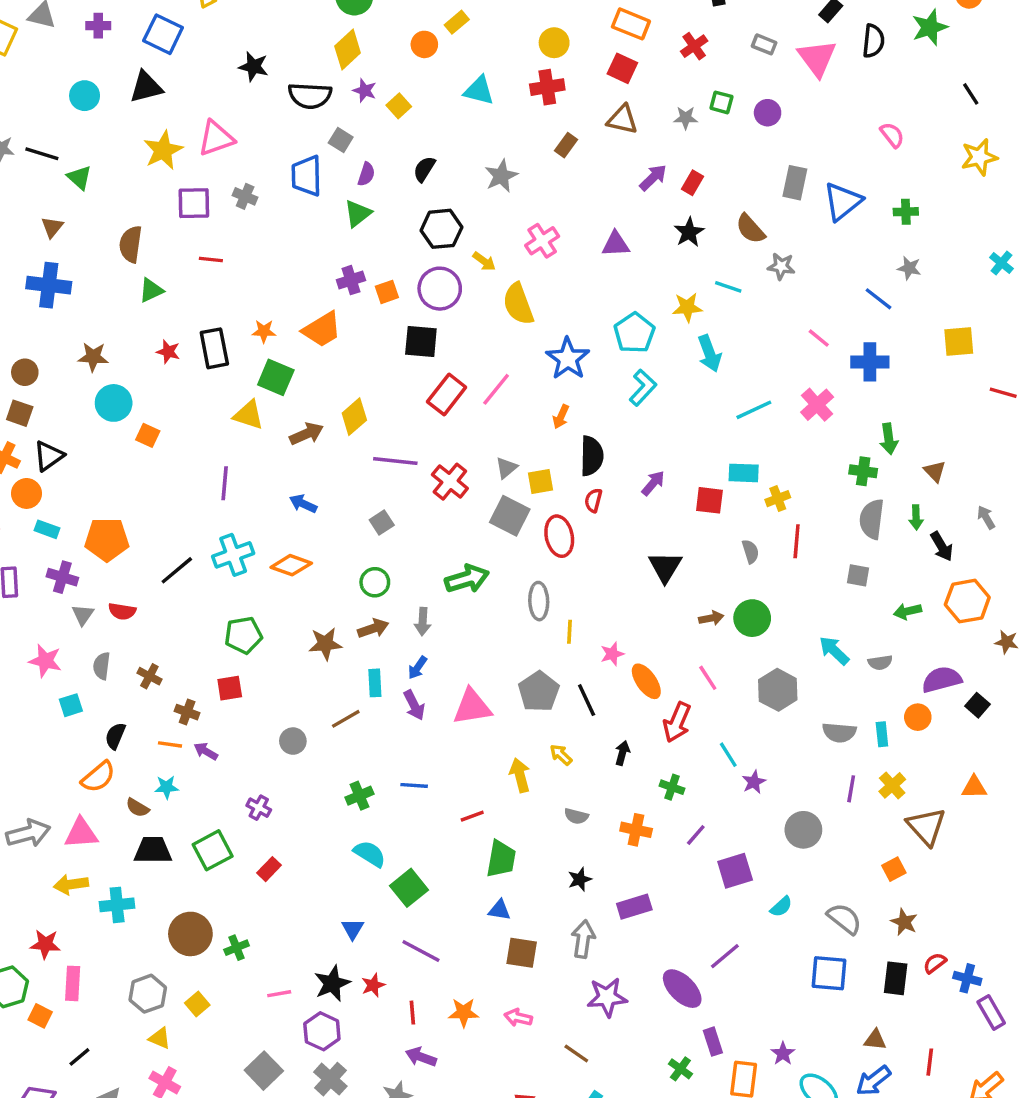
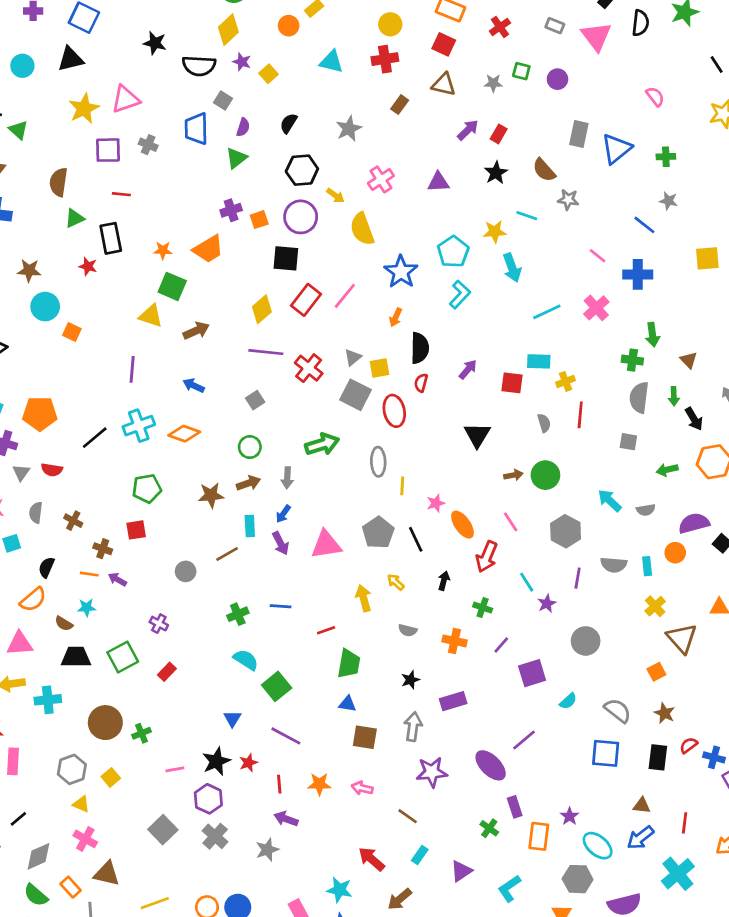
black rectangle: (214, 348) -> (111, 238), moved
yellow diamond: (354, 417) -> (262, 309), moved
purple line: (851, 789) -> (578, 578), moved

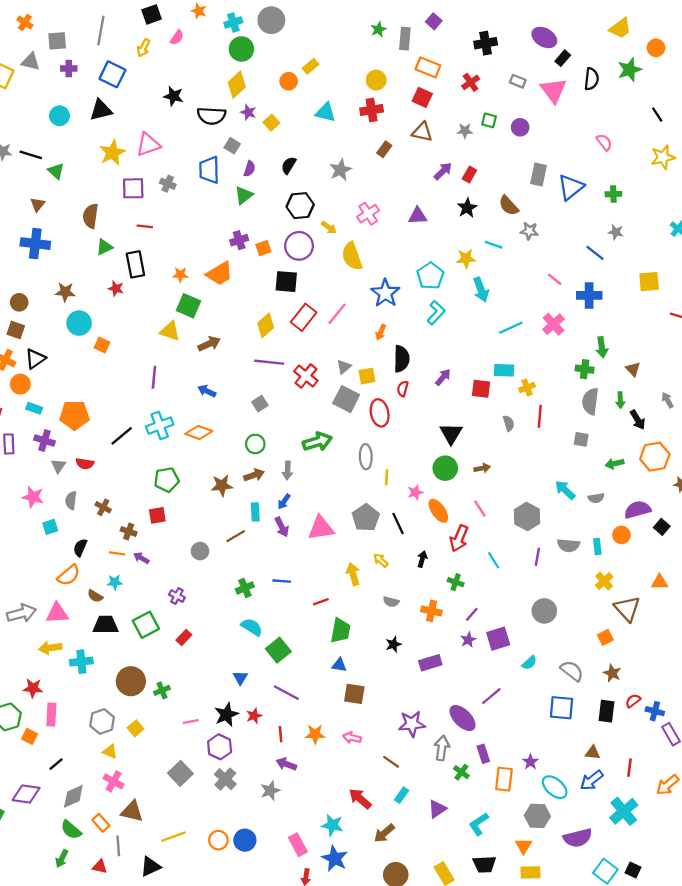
green circle: (545, 475) -> (445, 468), moved
purple star: (547, 604) -> (468, 640), moved
gray arrow: (413, 727) -> (442, 748), moved

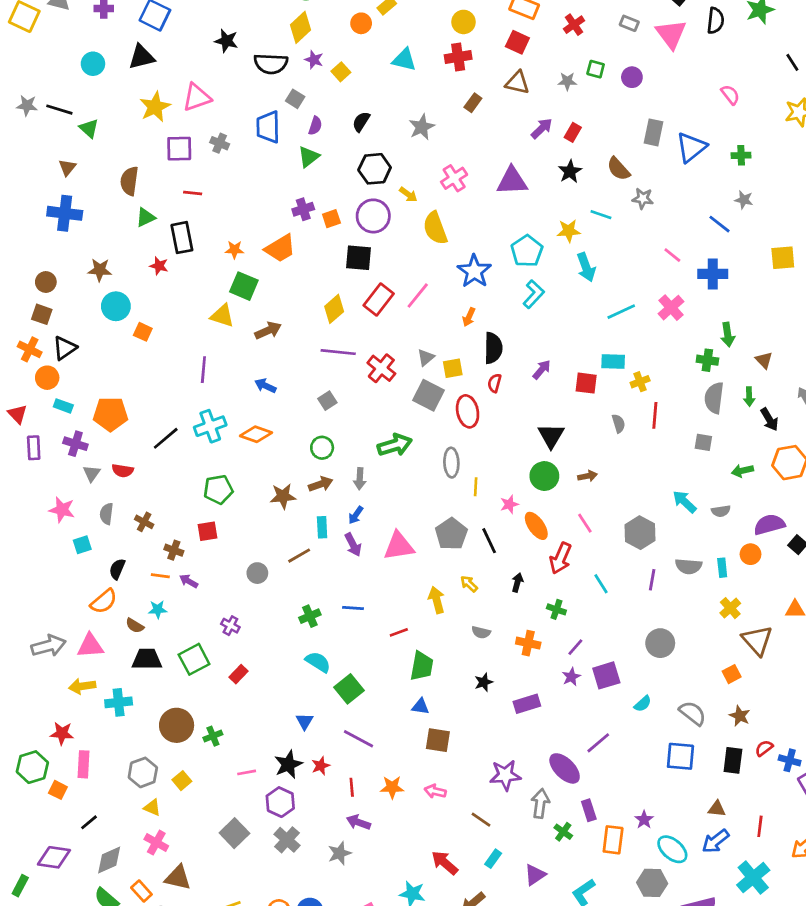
purple triangle: (418, 216) -> (512, 181), size x1.4

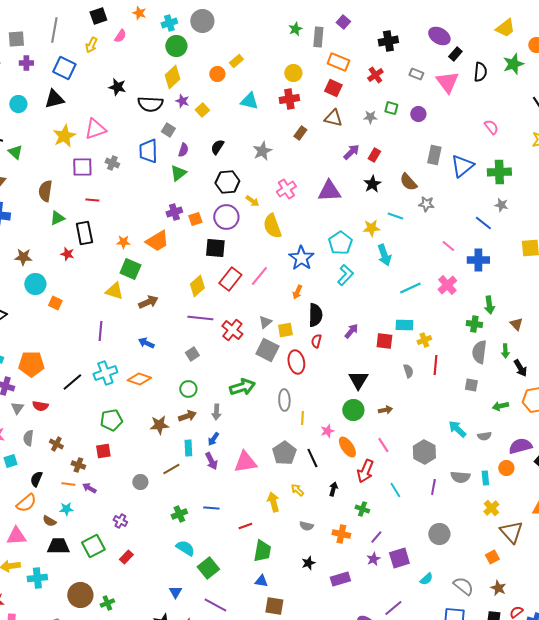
green cross: (741, 155) -> (499, 172), size x1.6

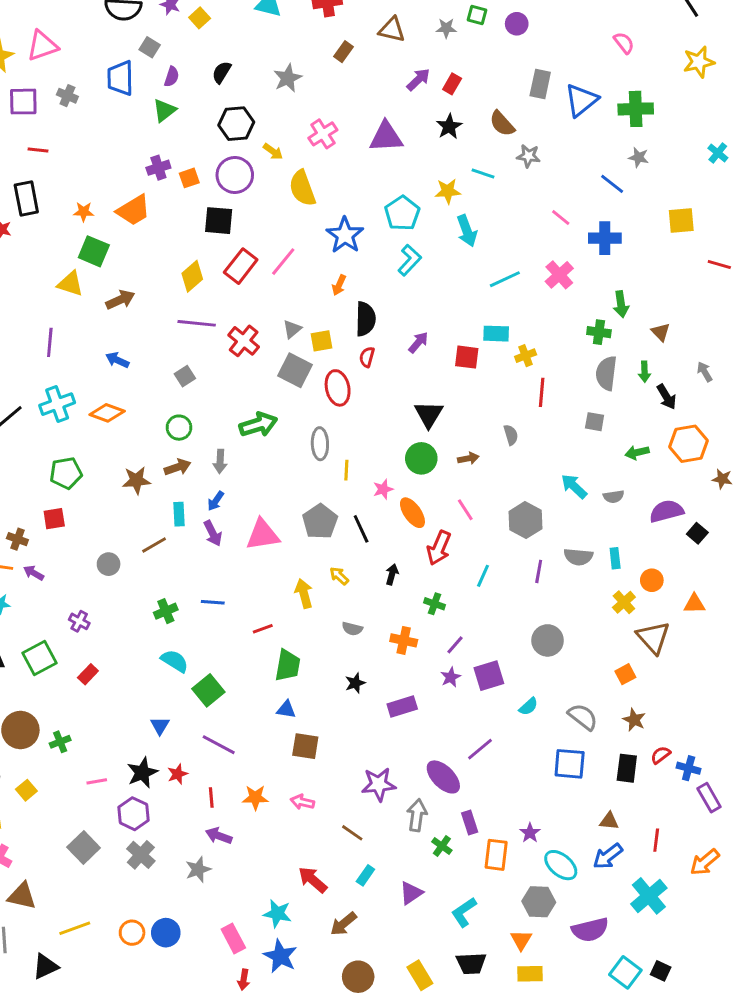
gray semicircle: (408, 371) -> (511, 435), moved
orange circle: (506, 468) -> (652, 580), moved
cyan line: (395, 490) -> (483, 576), turned 56

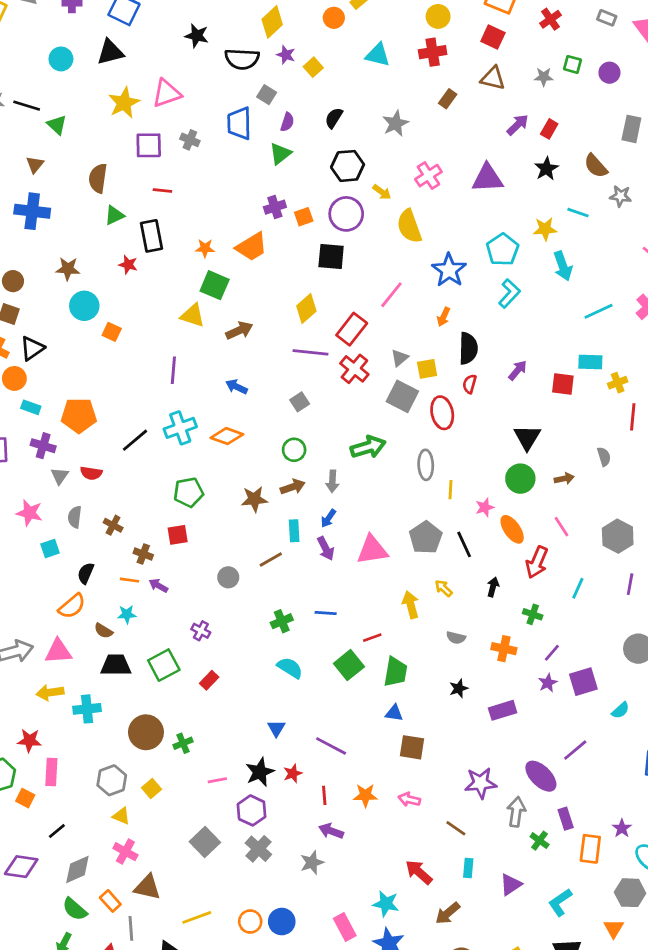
red rectangle: (241, 266) -> (352, 329), moved
green square: (208, 690) -> (349, 665), moved
cyan rectangle: (365, 875) -> (468, 868), turned -30

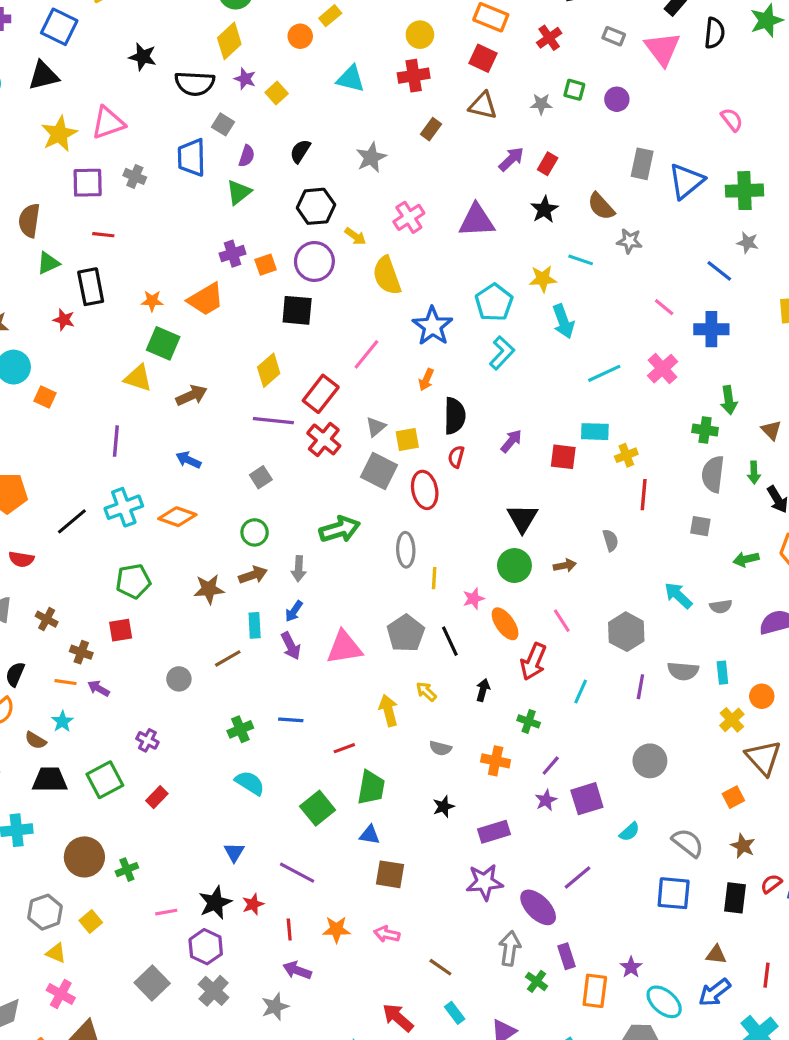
cyan star: (127, 614) -> (62, 721), turned -30
green square: (349, 665) -> (318, 808), moved
purple star: (481, 783) -> (485, 882), moved
cyan rectangle: (468, 868) -> (455, 1013), turned -42

